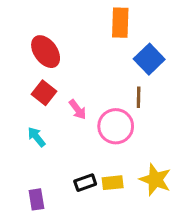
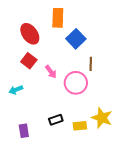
orange rectangle: (120, 23) -> (58, 18), moved
blue square: (149, 59) -> (76, 39), moved
cyan arrow: (36, 137) -> (16, 90), moved, turned -72
yellow rectangle: (113, 183) -> (80, 126), moved

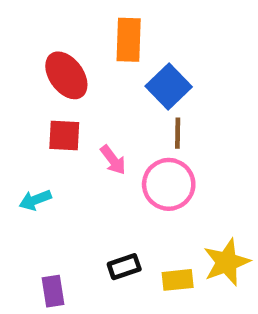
red square: (29, 61) -> (64, 135), turned -35
brown line: (91, 64) -> (178, 133), moved
yellow star: (102, 118) -> (226, 262), turned 30

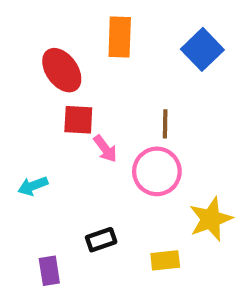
blue square: (169, 87) -> (202, 49), moved
red square: (64, 135) -> (78, 120), moved
yellow star: (226, 262) -> (211, 219), moved
black rectangle: (124, 267) -> (101, 240), moved

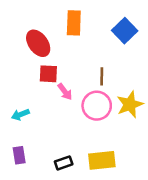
yellow star: (211, 219) -> (130, 104), moved
black rectangle: (101, 240) -> (64, 163), moved
yellow rectangle: (165, 260) -> (102, 160), size x1.5
purple rectangle: (49, 271) -> (19, 155), moved

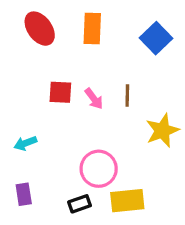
red ellipse: (38, 43) -> (40, 29), moved
pink arrow: (65, 92) -> (94, 99), moved
pink circle: (97, 106) -> (99, 169), moved

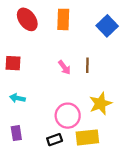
red square: (60, 92) -> (13, 63), moved
yellow star: (162, 131) -> (100, 104), moved
cyan arrow: (25, 143) -> (17, 98), turned 32

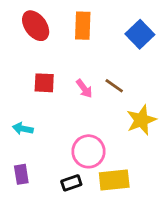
red square: (13, 63) -> (44, 83), moved
brown line: (87, 65) -> (114, 86), turned -56
yellow star: (100, 104) -> (141, 120), moved

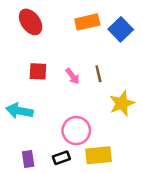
orange rectangle: (83, 26) -> (87, 22), moved, turned 75
brown line: (114, 86) -> (98, 74), turned 42
cyan arrow: (23, 129) -> (19, 111), size x1.5
purple rectangle: (21, 174) -> (28, 159), moved

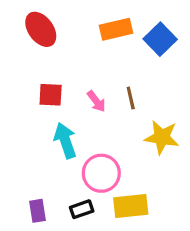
yellow star: (122, 103) -> (162, 137), turned 30
cyan arrow: (19, 111) -> (65, 141), moved, turned 60

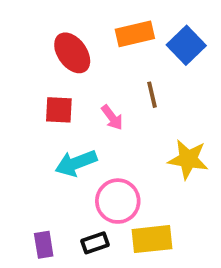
red ellipse: (41, 29) -> (72, 53), moved
brown line: (131, 98) -> (152, 95), moved
cyan arrow: (65, 141) -> (76, 163), turned -92

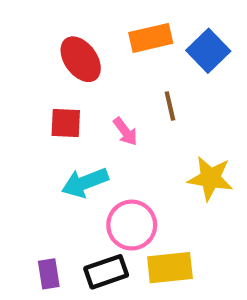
black rectangle: (95, 243) -> (106, 272), size x1.4

